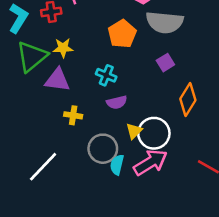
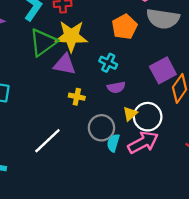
yellow star: (63, 48) -> (71, 36), size x1.8
purple square: (165, 63) -> (163, 70), moved, size x1.6

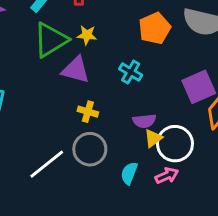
yellow star: (71, 36) -> (87, 35), size x0.5
purple semicircle: (116, 87) -> (144, 121), moved
gray circle: (101, 128) -> (90, 149), moved
pink arrow: (143, 142) -> (167, 176), size x0.6

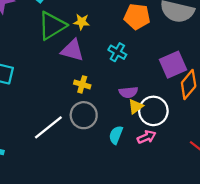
orange pentagon: (155, 28) -> (137, 17), turned 30

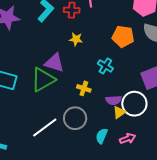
green triangle: (52, 26) -> (43, 79), moved
purple triangle: (72, 50) -> (54, 63), moved
yellow cross: (82, 84) -> (84, 88), moved
white circle: (153, 111) -> (134, 104), moved

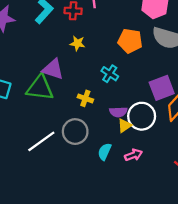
green triangle: (43, 79) -> (40, 88), turned 36

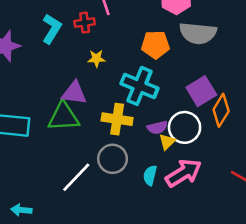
cyan cross: (110, 74) -> (139, 86), size x1.8
yellow cross: (85, 98) -> (117, 119), size x1.6
pink arrow: (133, 155) -> (184, 173), size x1.8

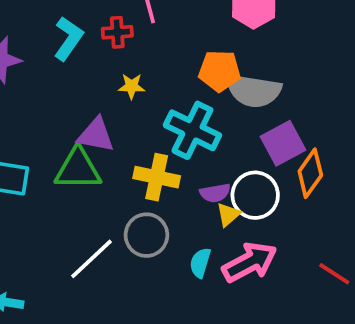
gray semicircle: (198, 33) -> (254, 91), moved

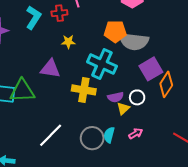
green triangle: (78, 169) -> (22, 91), moved
white circle: (255, 195) -> (137, 97), size x0.6
gray circle: (146, 235) -> (92, 138), moved
pink arrow: (250, 262) -> (136, 134), size x0.5

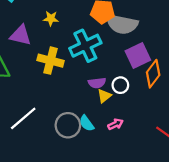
cyan cross: (102, 64) -> (85, 46), turned 36
purple triangle: (50, 69) -> (21, 35), moved
yellow cross: (84, 90) -> (51, 61), moved
cyan semicircle: (109, 135) -> (87, 123), turned -56

